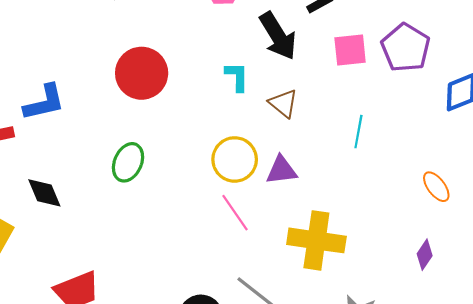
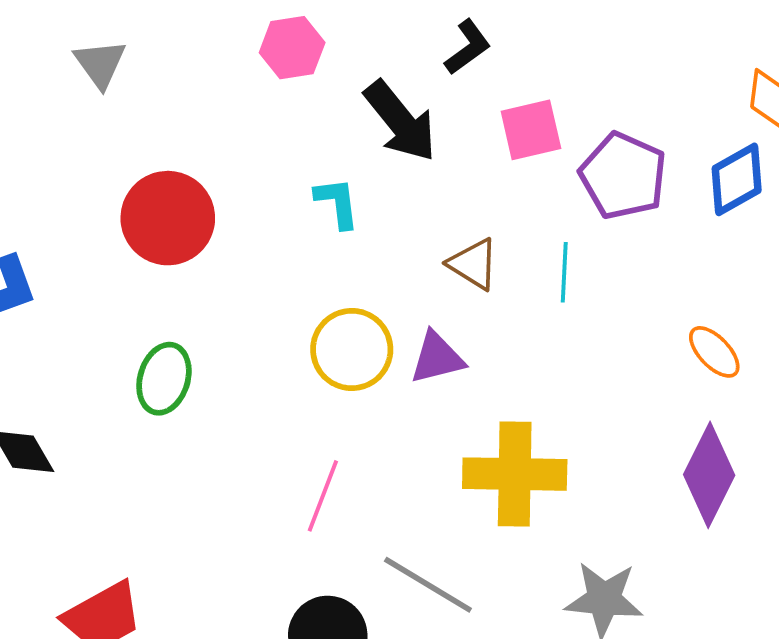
purple pentagon: (406, 48) -> (623, 176), moved
brown triangle: (283, 103) -> (473, 264), moved
pink line: (235, 213) -> (323, 496), moved, turned 63
purple diamond: (425, 255) -> (709, 475), size x1.8

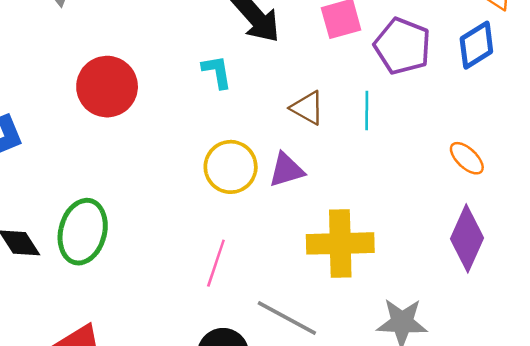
green ellipse: (164, 379) -> (83, 232), moved, size x1.4

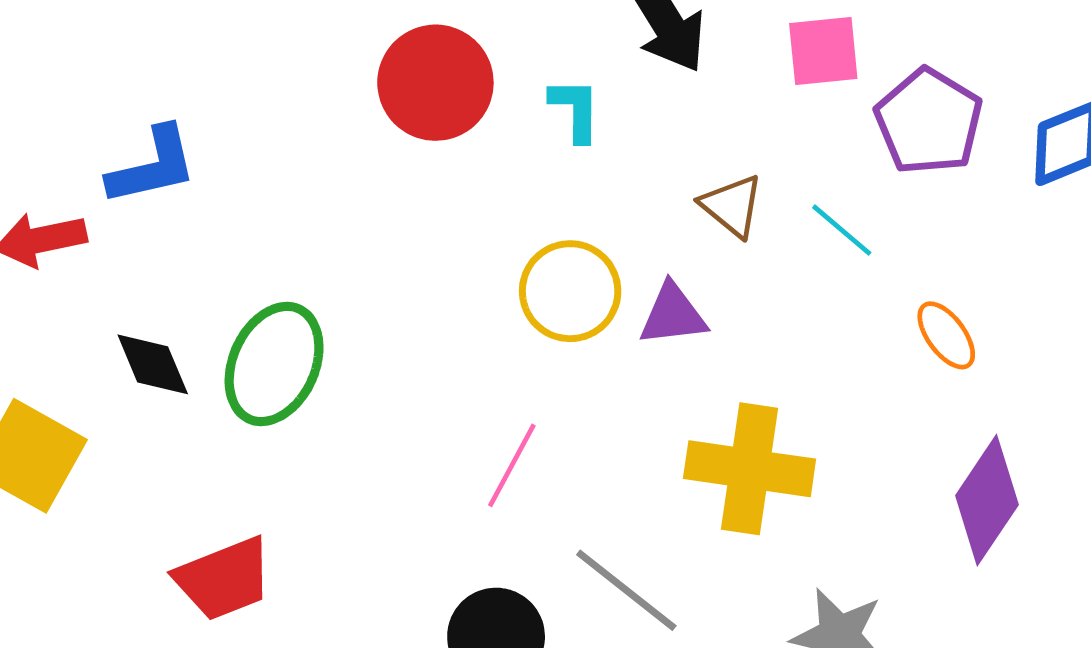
red circle: (107, 87) -> (435, 83), moved
cyan line: (367, 111) -> (842, 230), turned -60
orange ellipse: (467, 158) -> (946, 335), moved

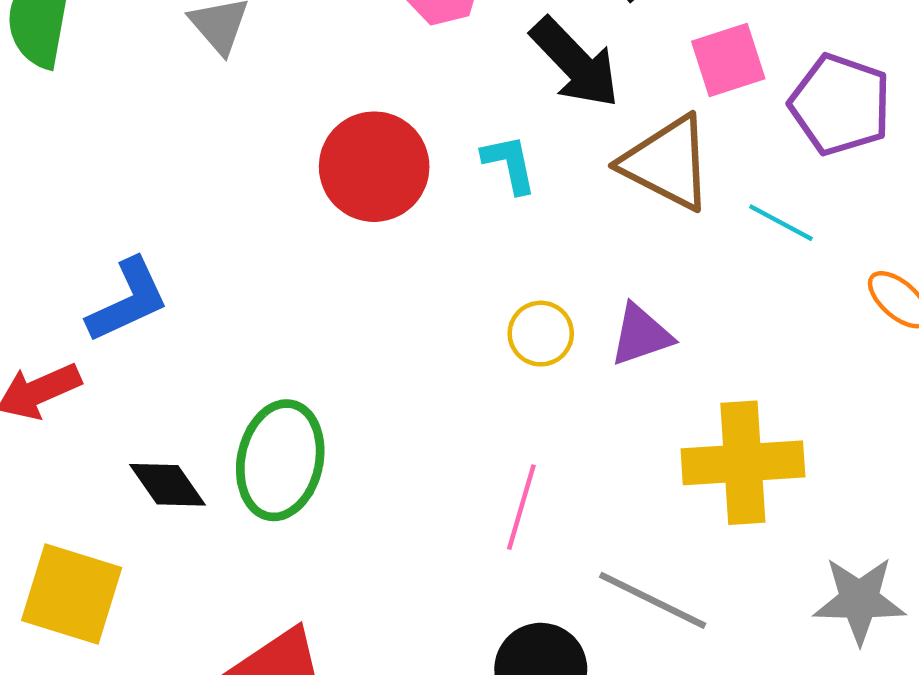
brown triangle: (732, 206) -> (667, 163), moved, size x1.6
yellow circle: (570, 291) -> (541, 334), size x0.7

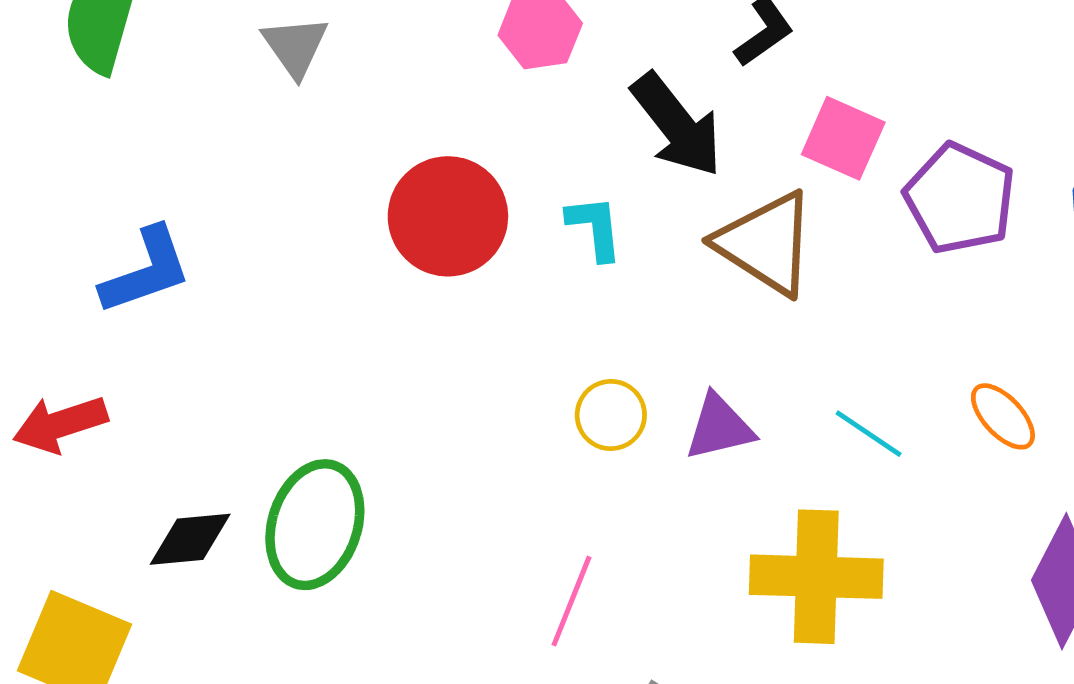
pink square: (728, 60) -> (843, 138), turned 36
cyan line: (781, 223) -> (869, 434), moved
blue L-shape: (128, 301) -> (146, 271), moved
black diamond: (168, 485) -> (190, 539), turned -66

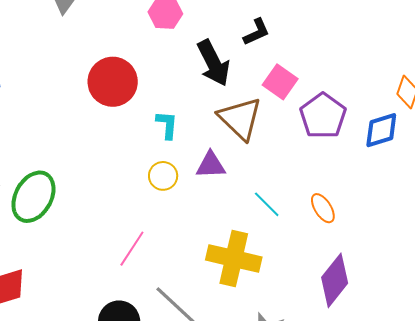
cyan L-shape: (595, 228) -> (167, 125), moved
purple triangle: (719, 427) -> (211, 165), moved

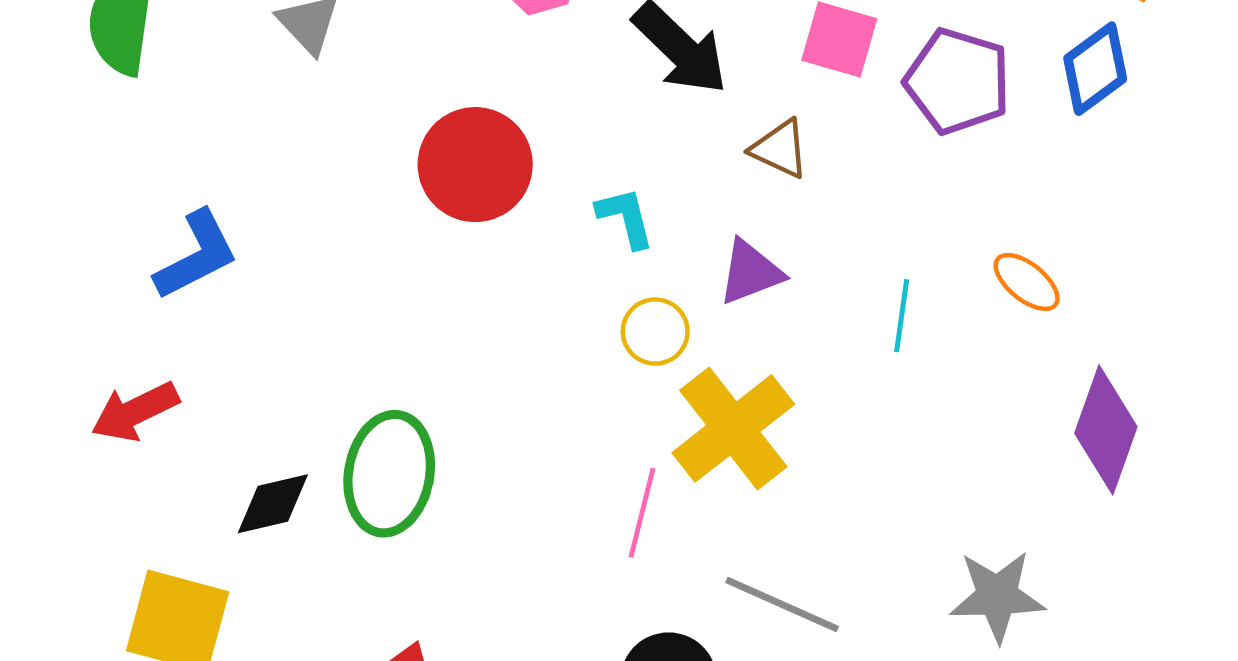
brown triangle: (240, 118) -> (780, 149), size x0.6
cyan line: (267, 204) -> (902, 316), turned 72
yellow cross: (234, 258) -> (733, 428), moved, turned -32

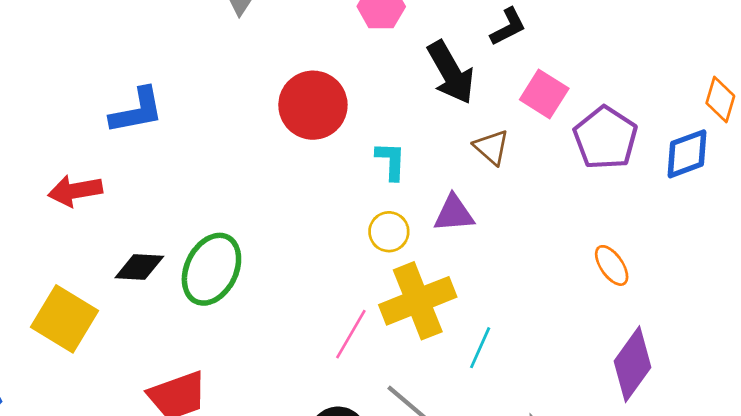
cyan line: (902, 316) -> (480, 348), moved

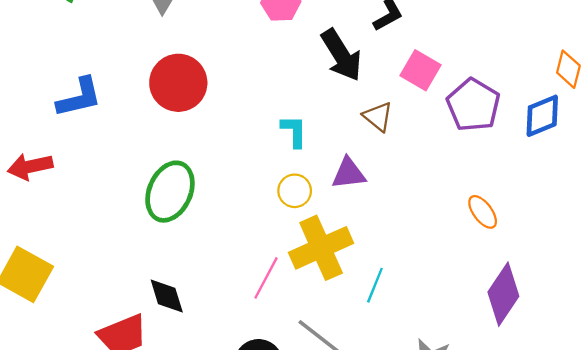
red circle: (313, 105) -> (178, 83), moved
black diamond: (139, 267) -> (167, 296), moved, turned 72
green ellipse: (211, 269) -> (170, 192), moved

